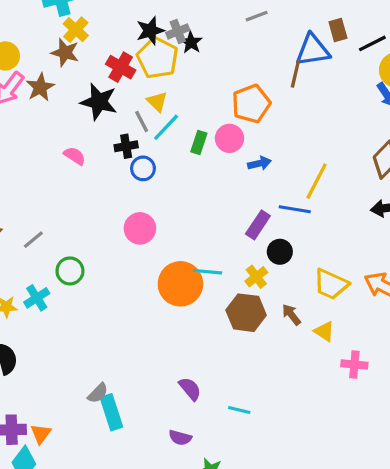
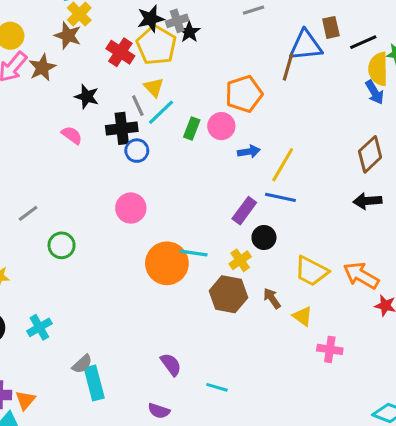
black star: (99, 102) -> (87, 97), moved, size x0.7
black cross: (126, 146) -> (122, 128), size x1.4
yellow line: (317, 181) -> (283, 165), moved
cyan cross: (37, 298) -> (39, 327), moved

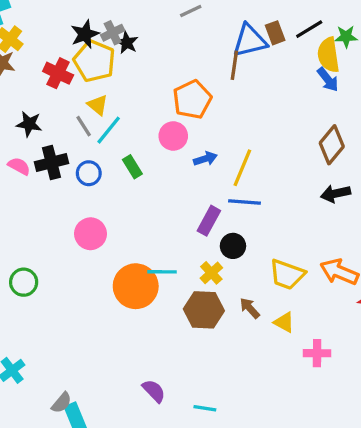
brown rectangle: (331, 27) -> (275, 33), moved
black cross: (122, 128) -> (51, 163), moved
green rectangle: (192, 129) -> (132, 167), moved, turned -45

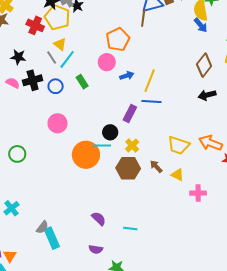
black circle: (233, 246) -> (110, 132), moved

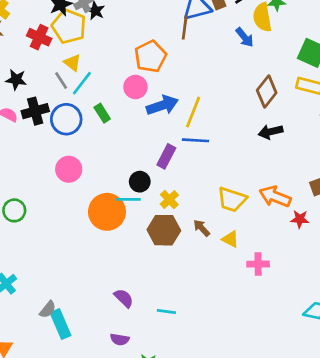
blue arrow: (201, 25) -> (245, 37), moved
blue arrow: (127, 76) -> (162, 105), size x1.6
blue circle: (56, 86) -> (66, 119), size x1.5

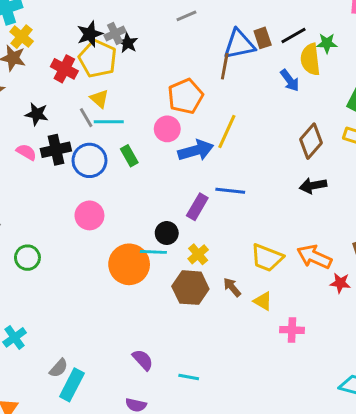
cyan line: (82, 83) -> (109, 122), turned 50
yellow line: (193, 112) -> (227, 132), moved
cyan rectangle: (61, 324) -> (72, 385), turned 48

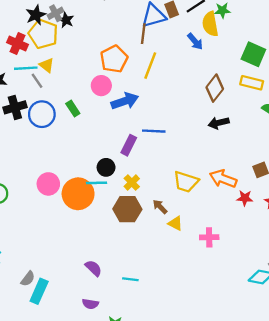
cyan line: (109, 122) -> (26, 68), moved
yellow line: (227, 132) -> (150, 66), moved
pink circle: (89, 215) -> (48, 184), moved
yellow triangle: (263, 301) -> (175, 223), moved

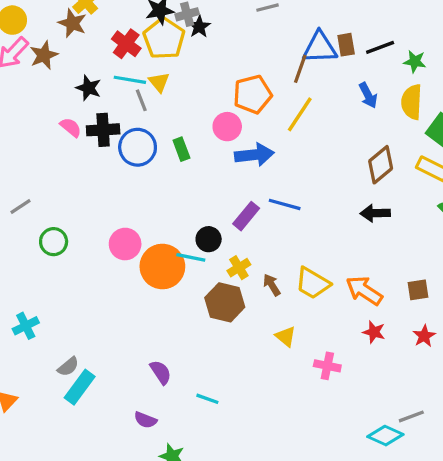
yellow semicircle: (210, 24) -> (412, 102), moved
red star: (245, 198) -> (374, 332), moved
brown arrow: (160, 207) -> (272, 285), moved

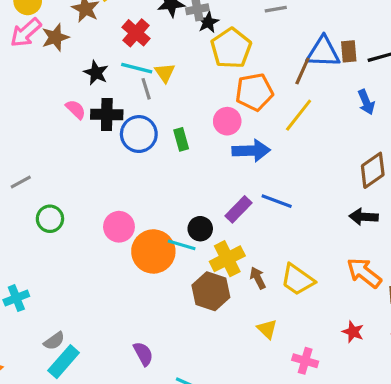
yellow pentagon: (164, 39) -> (231, 48), moved
yellow cross: (239, 268) -> (227, 259), size x1.5
orange arrow: (364, 291) -> (364, 273), moved

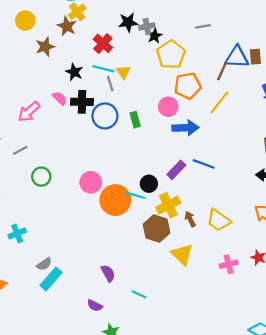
pink arrow: (26, 33) -> (29, 112), moved
yellow triangle: (267, 329) -> (182, 254), moved, size x1.5
pink cross: (305, 361) -> (229, 264), moved, turned -30

